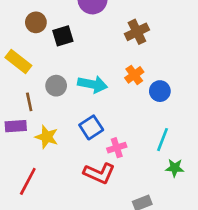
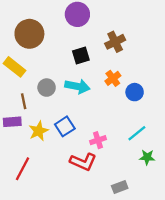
brown circle: (36, 22) -> (29, 34), size x1.6
black square: (63, 36) -> (81, 56), moved
blue square: (91, 127) -> (65, 126), moved
yellow star: (47, 137) -> (39, 131), turned 30
cyan line: (163, 140) -> (137, 133), turned 30

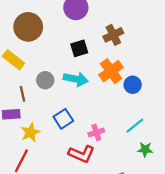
orange cross: (113, 78) -> (111, 71), size x1.5
yellow star: (39, 131) -> (30, 132), moved

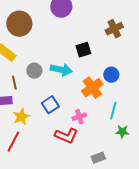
brown cross: (113, 35) -> (114, 29), moved
black square: (79, 48) -> (83, 50), moved
orange cross: (111, 71) -> (92, 88), moved
cyan line: (135, 126) -> (113, 111), turned -36

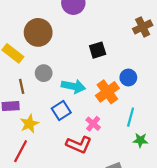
brown circle: (19, 24) -> (38, 32), moved
brown cross: (114, 29) -> (143, 27), moved
cyan arrow: (61, 70) -> (73, 86), moved
pink cross: (79, 117) -> (93, 124), turned -32

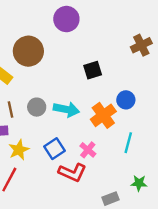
gray circle: (44, 73) -> (37, 107), moved
blue square: (61, 111) -> (55, 149), moved
green star: (140, 140) -> (139, 183), moved

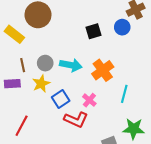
blue circle: (126, 100) -> (122, 27), moved
yellow star: (19, 150) -> (41, 84), moved
green star: (139, 183) -> (134, 129), size x1.5

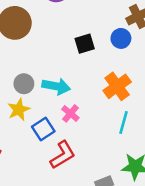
orange cross: (103, 70) -> (117, 86), moved
pink cross: (89, 100) -> (70, 113), moved
red L-shape: (76, 120) -> (63, 155), turned -55

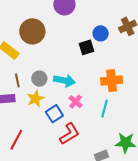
blue circle: (121, 38) -> (101, 33), moved
orange cross: (117, 86) -> (112, 81), turned 30
cyan line: (124, 123) -> (105, 109), moved

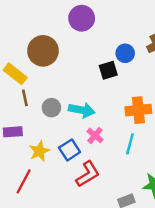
brown line: (17, 81) -> (25, 98), moved
yellow star: (35, 99) -> (39, 151), moved

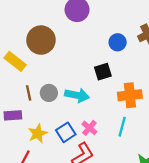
black square: (108, 70) -> (103, 72), moved
brown line: (25, 98) -> (29, 93), moved
pink cross: (95, 135) -> (89, 128), moved

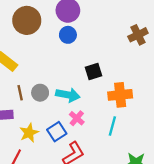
brown circle: (41, 40) -> (27, 20), moved
blue circle: (118, 42) -> (68, 35), moved
pink cross: (89, 128) -> (77, 118), moved

